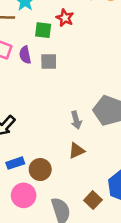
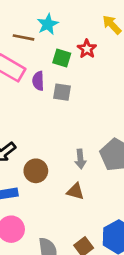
brown triangle: (77, 151) -> (75, 191), turned 30
brown circle: (40, 170) -> (36, 171), moved

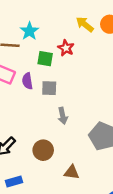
gray arrow: (80, 159) -> (63, 116), moved
brown circle: (36, 171) -> (43, 150), moved

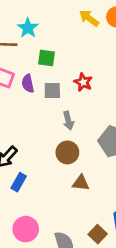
red star: (66, 48) -> (83, 82), moved
brown circle: (43, 150) -> (67, 152), moved
blue rectangle: (14, 181) -> (19, 182), moved, turned -42

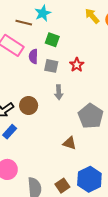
brown circle: (67, 152) -> (29, 105), moved
brown triangle: (81, 183) -> (70, 143), moved

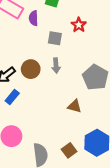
gray square: (51, 66) -> (55, 38), moved
gray arrow: (59, 92) -> (56, 66), moved

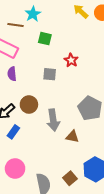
purple semicircle: (34, 18) -> (12, 74), moved
gray arrow: (56, 66) -> (53, 120), moved, size x1.5

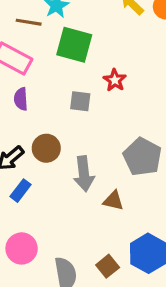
green square: (45, 39) -> (74, 45), size x1.6

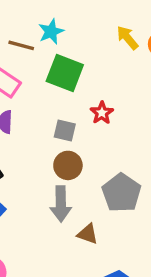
brown circle: (46, 148) -> (68, 165), moved

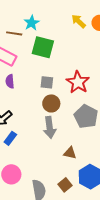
red star: (102, 113) -> (78, 82), moved, size x1.6
brown triangle: (88, 234) -> (70, 153), moved

